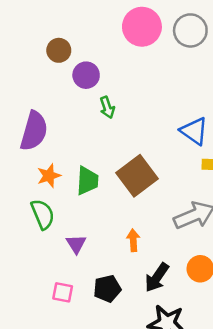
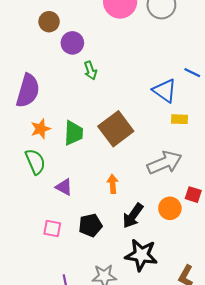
purple triangle: (76, 244) -> (64, 187), turned -30

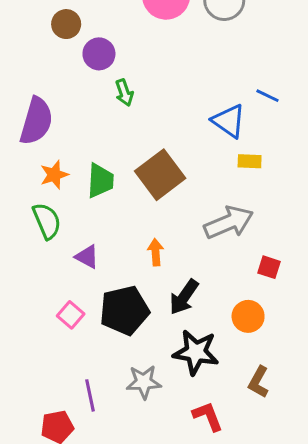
orange circle: (170, 208) -> (248, 316), moved
black pentagon: (90, 225) -> (124, 310), size x1.5
pink square: (52, 228) -> (71, 315), turned 30

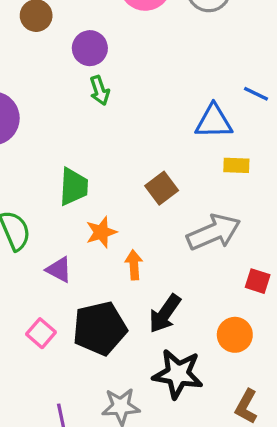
purple circle: (99, 54) -> (90, 48), moved
blue triangle: (229, 121) -> (214, 121), turned -36
orange star: (54, 175) -> (101, 232), moved
brown square: (160, 175) -> (162, 188), moved, size x0.6

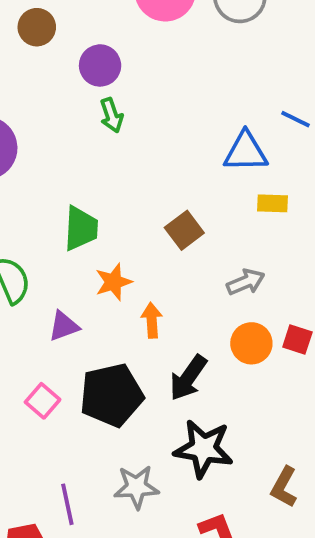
gray arrow: (214, 232) -> (246, 282), size x0.6
purple triangle: (59, 270) -> (64, 326), turned -48
orange circle: (235, 335) -> (251, 343), moved

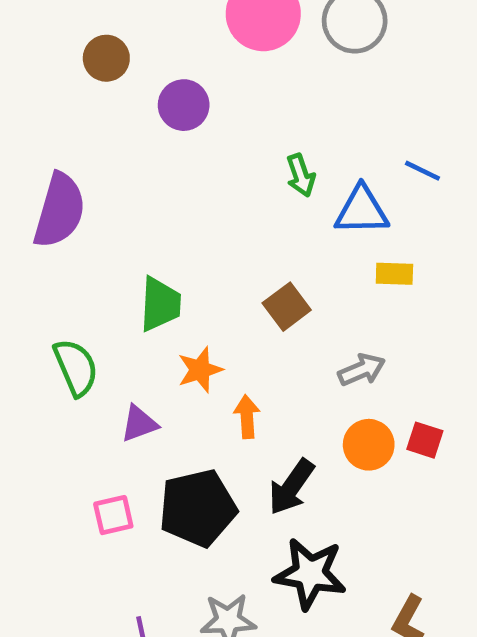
green arrow: (112, 115) -> (301, 175), moved
pink square: (43, 401) -> (113, 515), turned 36

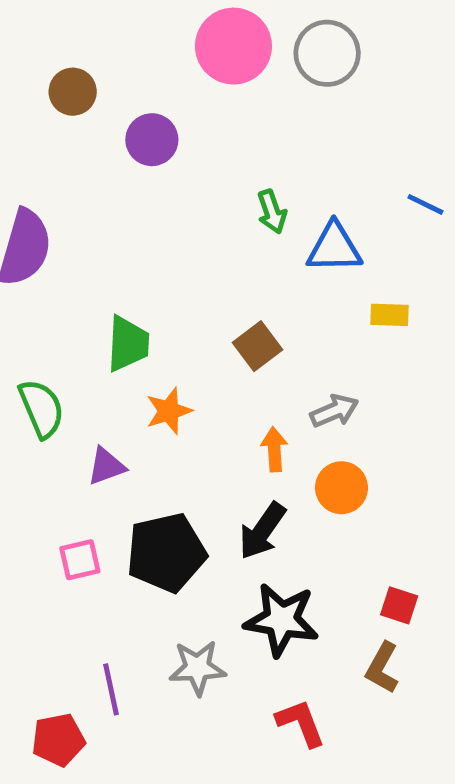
blue line: (423, 171) -> (426, 204), moved
yellow rectangle: (394, 274) -> (389, 315), moved
orange arrow: (247, 417) -> (274, 449), moved
red square: (425, 440) -> (399, 605), moved

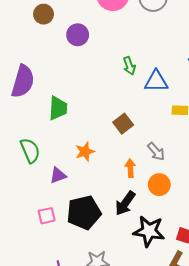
green trapezoid: (128, 344) -> (58, 108), moved
gray arrow: (334, 411) -> (156, 152), turned 72
black star: (281, 620) -> (149, 231), moved

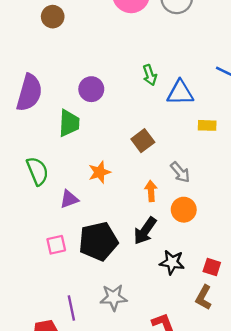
purple circle: (78, 35) -> (91, 89), moved
black star: (149, 231) -> (172, 262), size x0.7

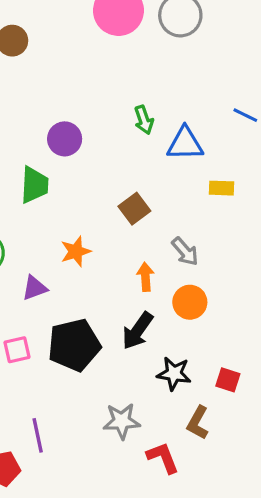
gray star: (114, 297) -> (122, 421), moved
brown L-shape: (204, 297) -> (198, 423), moved

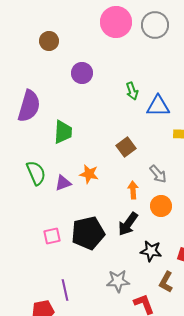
purple circle: (65, 139) -> (82, 73), moved
orange star: (76, 251) -> (89, 174), turned 30
purple triangle: (34, 288) -> (63, 183), moved

